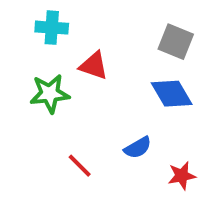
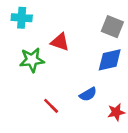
cyan cross: (52, 28) -> (22, 18), moved
blue diamond: (172, 94) -> (110, 60), turned -72

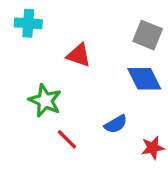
green star: (32, 60) -> (45, 101), moved, turned 30
blue diamond: (110, 60) -> (144, 79), turned 76

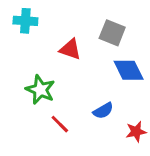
gray square: (148, 35) -> (112, 33), moved

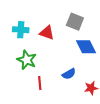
cyan cross: (25, 21) -> (21, 30), moved
red line: (60, 124) -> (40, 83), turned 40

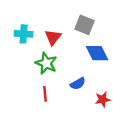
red triangle: (47, 33) -> (53, 37), turned 49
green star: (27, 60) -> (46, 63), moved

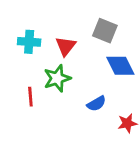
green star: (46, 63) -> (57, 78), turned 30
red line: (45, 94) -> (30, 97), moved

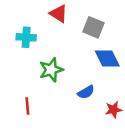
red triangle: (66, 46) -> (59, 14), moved, turned -36
red line: (30, 97) -> (27, 106), moved

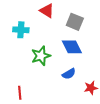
blue diamond: (107, 59) -> (72, 47), moved
red line: (27, 106) -> (20, 93), moved

